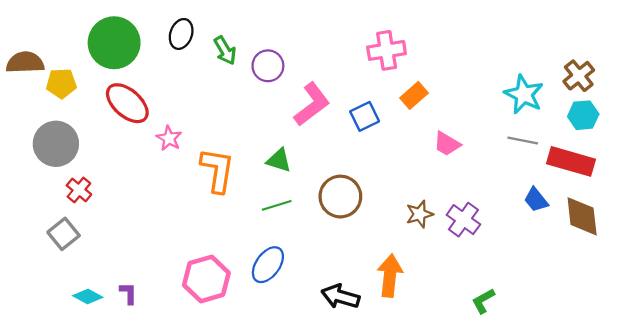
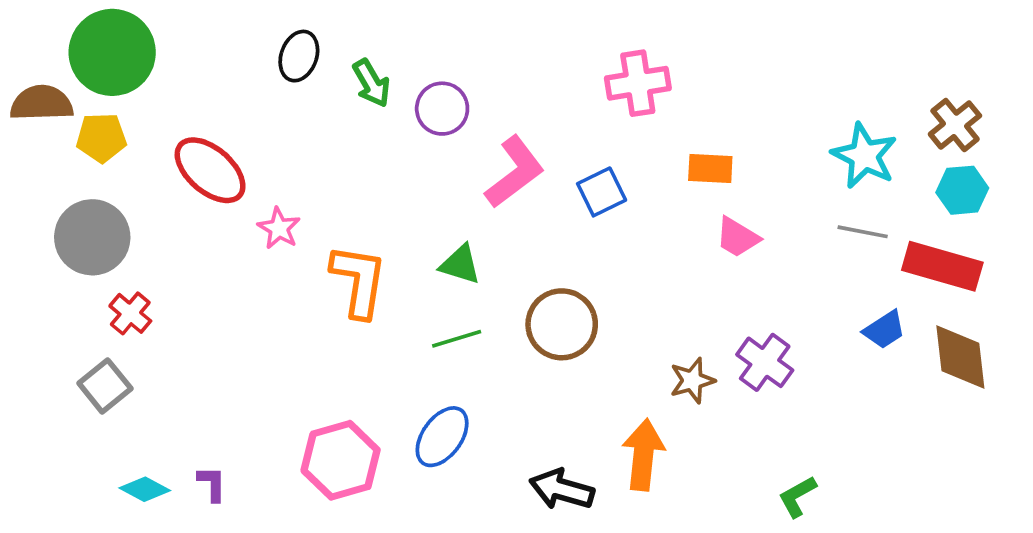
green circle: (114, 43) -> (112, 52), moved
orange rectangle: (414, 95) -> (710, 168), moved, turned 44
blue trapezoid: (536, 200) -> (884, 330), turned -84
brown star: (419, 214) -> (692, 380), moved

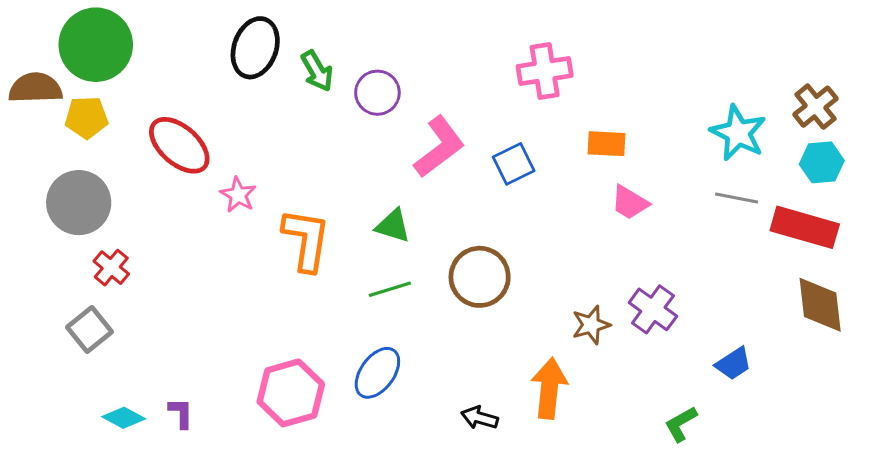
black ellipse: (299, 56) -> (255, 48), size x1.4
blue trapezoid: (884, 330) -> (733, 364), moved
black arrow: (562, 489) -> (480, 418), size x0.7

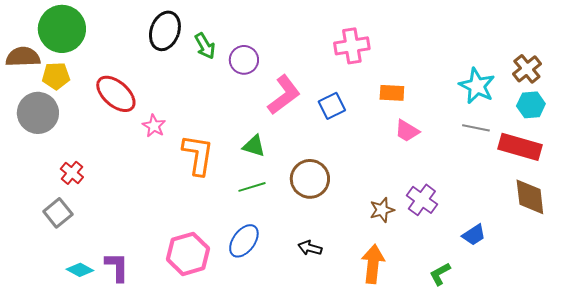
gray circle: (79, 203) -> (38, 113), moved
orange arrow: (549, 388) -> (373, 264), moved
purple L-shape: (181, 413) -> (117, 267), size x1.5
black arrow: (480, 418) -> (310, 248), moved

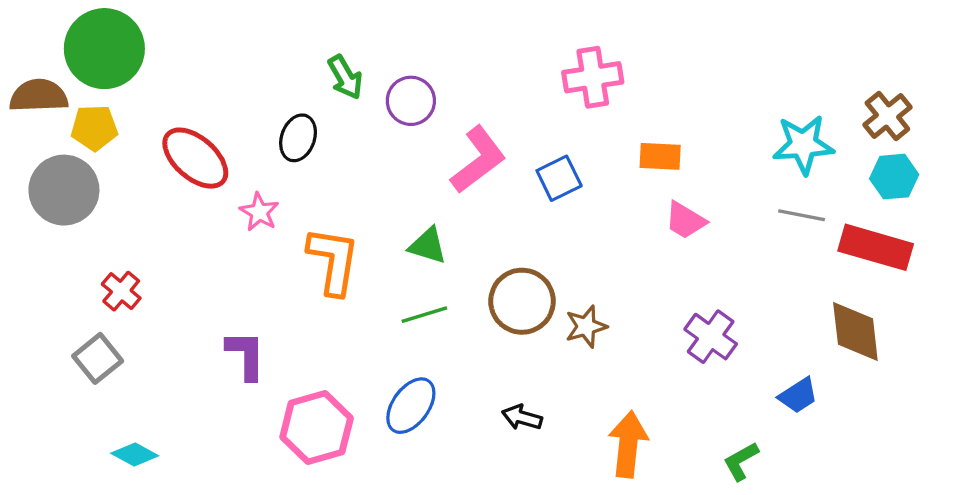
black ellipse: (165, 31) -> (298, 138), moved, size x0.7
cyan star: (477, 86) -> (803, 145), turned -30
brown diamond: (530, 197) -> (855, 332), moved
brown star: (382, 210) -> (586, 326), moved
purple L-shape: (117, 267) -> (246, 355), moved

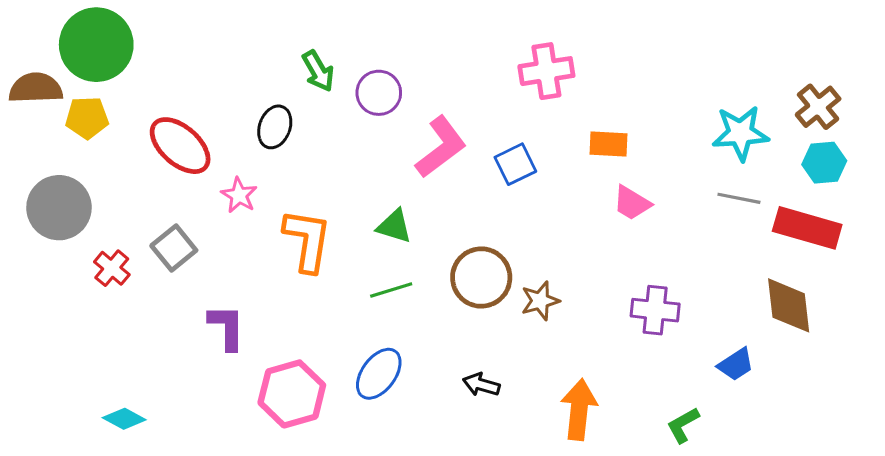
gray circle: (64, 190) -> (59, 208), moved
purple cross: (711, 337) -> (655, 310), turned -30
gray square: (98, 358) -> (174, 248), moved

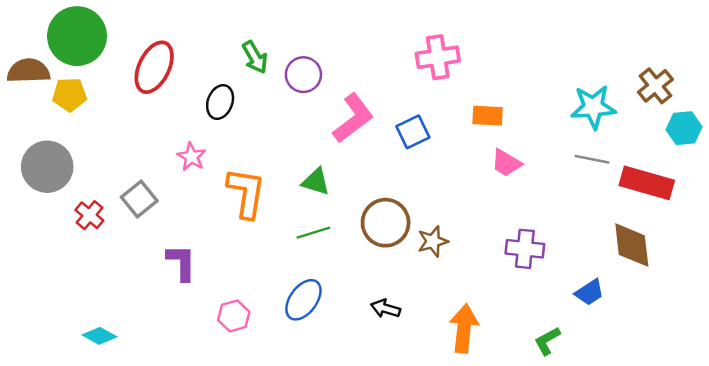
red ellipse: (180, 146) -> (154, 67), moved, turned 75
cyan hexagon: (824, 163) -> (684, 128), moved
pink hexagon: (292, 394) -> (234, 316), size x0.6

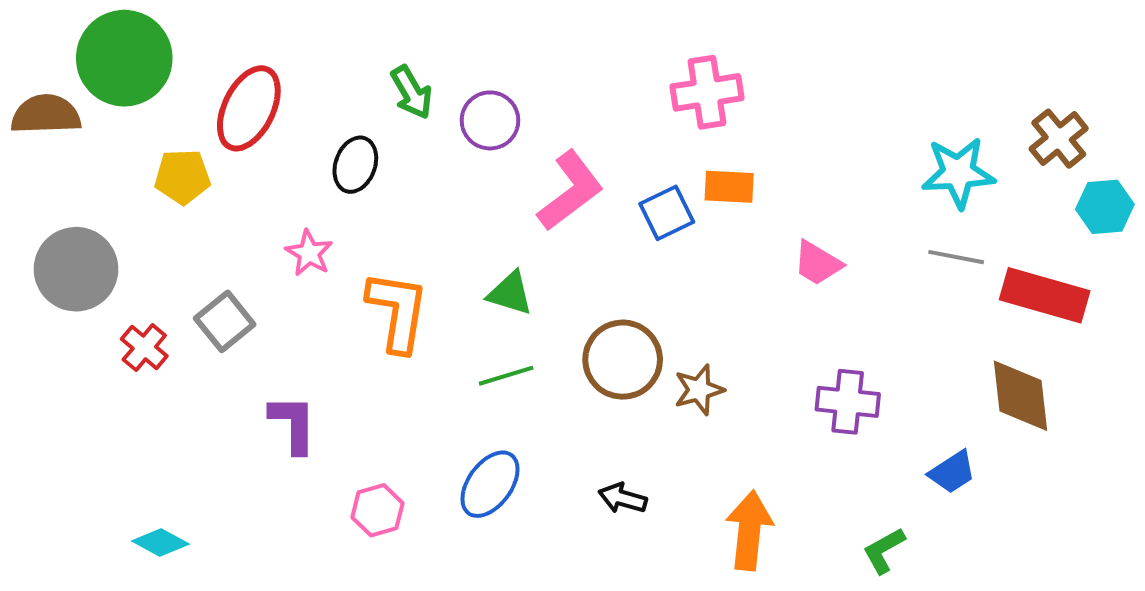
yellow pentagon: (70, 95) -> (183, 177), moved
orange rectangle: (488, 116) -> (729, 187), moved

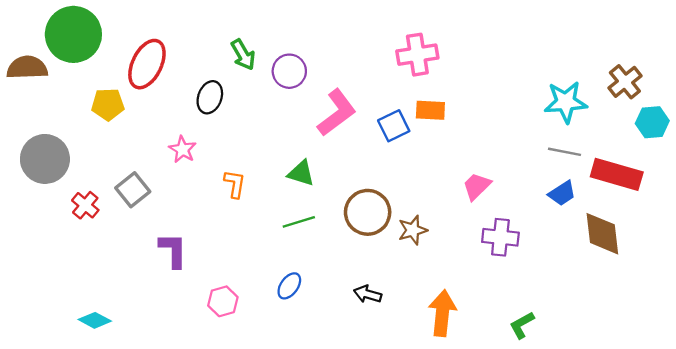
pink trapezoid: (818, 263) -> (477, 186), moved, turned 104
orange L-shape: (398, 311) -> (235, 184), size x0.6
blue trapezoid: (952, 472) -> (562, 193), moved
blue ellipse: (490, 484) -> (289, 286), size x0.7

